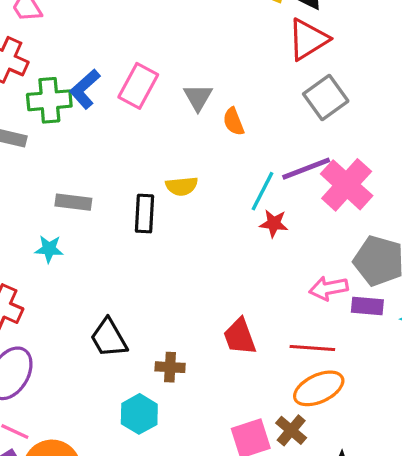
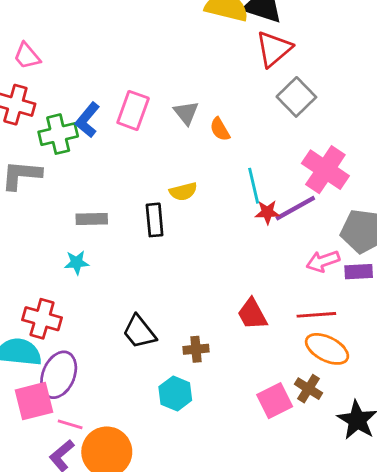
purple line: (306, 169) -> (295, 208), moved
cyan line: (262, 191) -> (254, 186), turned -32
orange ellipse: (319, 388) -> (327, 349), turned 60

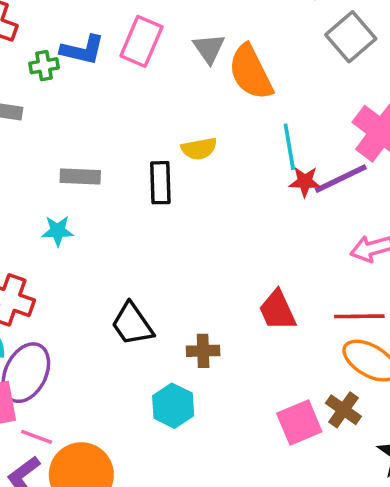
blue L-shape: (87, 120) -> (83, 50), turned -120
orange semicircle: (220, 129) -> (251, 72), size x1.8
green cross: (58, 134) -> (44, 66), size x0.6

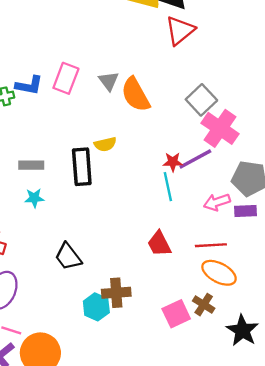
gray square: (351, 37) -> (201, 100), moved
cyan line: (289, 147) -> (168, 187), moved
black rectangle: (160, 183) -> (82, 167), size x1.4
cyan star: (58, 231) -> (34, 198), moved
brown cross: (203, 351) -> (116, 293), moved, size x1.4

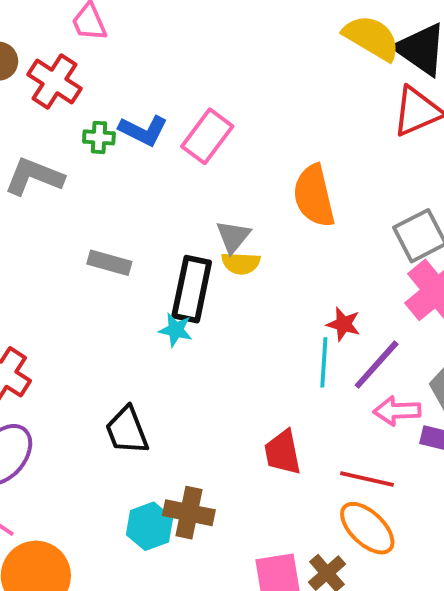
gray triangle: (109, 81) -> (233, 237), moved
purple line: (195, 159) -> (377, 365), moved, turned -36
cyan star: (34, 198) -> (176, 330), moved

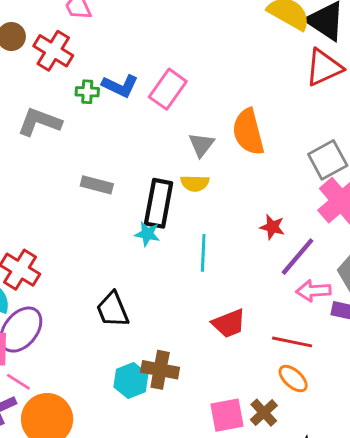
gray triangle: (233, 237) -> (201, 145), moved
cyan line: (324, 362) -> (203, 253), moved
red trapezoid: (283, 452) -> (229, 323), turned -99
orange ellipse: (367, 528) -> (293, 379), size x0.7

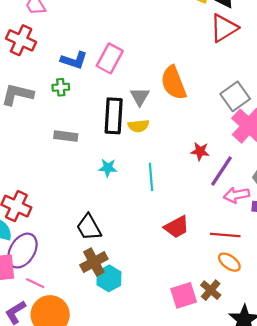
green cross: (87, 92) -> (61, 87), moved
black rectangle: (159, 203) -> (114, 116), moved
brown cross: (160, 370) -> (94, 262), moved, turned -32
pink line: (18, 382) -> (35, 283), moved

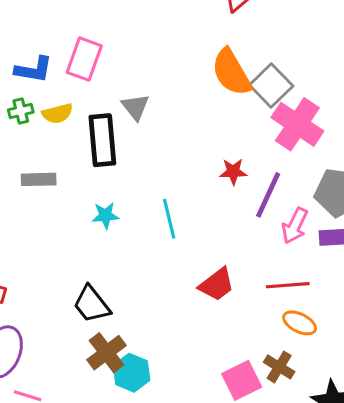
orange semicircle: (174, 83) -> (231, 72), moved
yellow semicircle: (138, 126) -> (57, 114), moved
pink arrow: (236, 195) -> (295, 226), turned -45

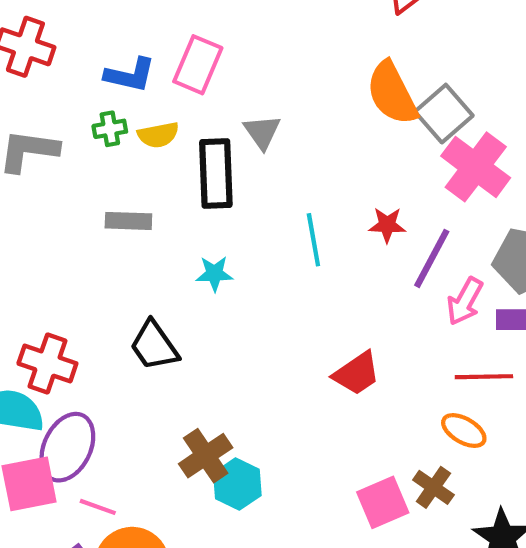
cyan line: (169, 219) -> (313, 240), moved
red line: (288, 285) -> (484, 377), moved
black trapezoid: (92, 304) -> (154, 346), moved

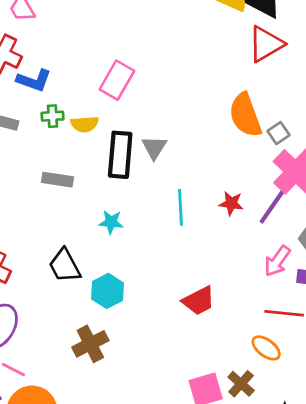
blue L-shape: (130, 75) -> (34, 80), moved
gray square: (444, 114) -> (278, 133), size x0.6
gray triangle: (262, 132) -> (154, 147), moved
purple line: (432, 258) -> (273, 205), moved
cyan hexagon: (237, 484) -> (108, 291), moved

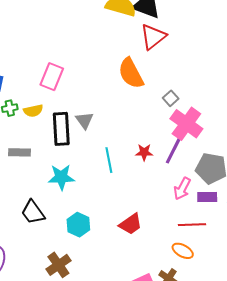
orange semicircle: (245, 115) -> (131, 73), moved
cyan star: (111, 222) -> (61, 177), size x1.5
cyan hexagon: (108, 291) -> (78, 225), moved

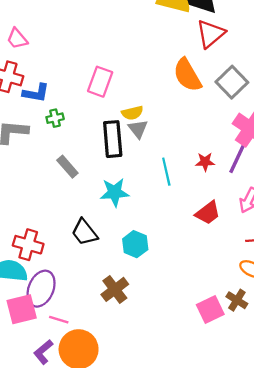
gray square: (171, 98) -> (232, 82), moved, size x1.8
yellow semicircle: (33, 111) -> (132, 113), moved
gray rectangle: (19, 152) -> (67, 167), turned 50
red trapezoid: (131, 224) -> (208, 213), moved

